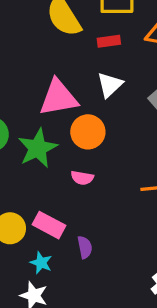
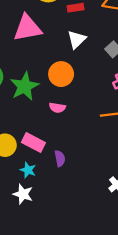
pink triangle: (58, 98) -> (27, 28), moved

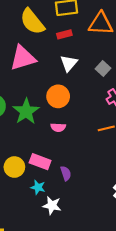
white star: (23, 194) -> (52, 205), moved

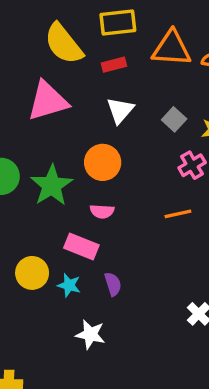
pink rectangle: (40, 162) -> (81, 247), moved
cyan star: (38, 187) -> (69, 285), moved

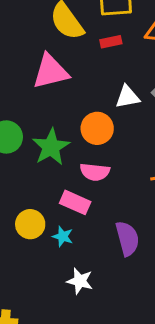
white triangle: (120, 110) -> (127, 97), moved, turned 36
pink semicircle: (102, 211) -> (95, 172), size x1.4
purple semicircle: (113, 284) -> (127, 238), moved, size x1.6

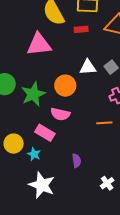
purple semicircle: (127, 238) -> (77, 161), size x0.6
white star: (80, 281) -> (42, 185), size x1.5

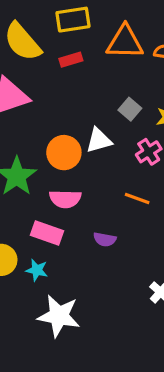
white triangle: (88, 67) -> (99, 140), moved
orange line: (104, 123) -> (137, 199), turned 35
purple semicircle: (77, 161) -> (105, 239), moved, turned 120

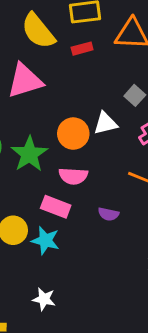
cyan star: (37, 270) -> (45, 241), size x1.4
white star: (59, 316) -> (44, 299), moved, size x0.6

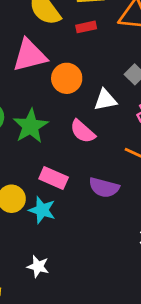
orange circle: (73, 134) -> (67, 78), moved
pink semicircle: (73, 176) -> (83, 131), moved, turned 36
purple semicircle: (108, 214) -> (104, 188), size x1.5

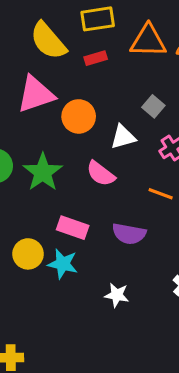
white star: (38, 266) -> (117, 295), moved

